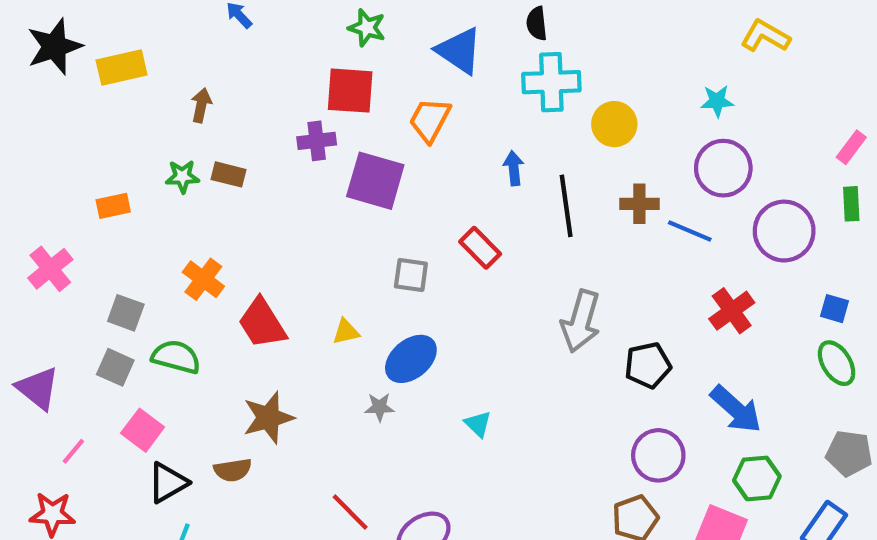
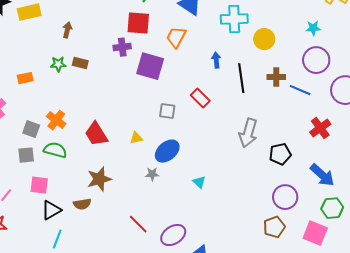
orange cross: (203, 279) -> (56, 120), moved
gray square: (115, 367) -> (26, 155), turned -30
pink square: (143, 430) -> (39, 185), turned -30

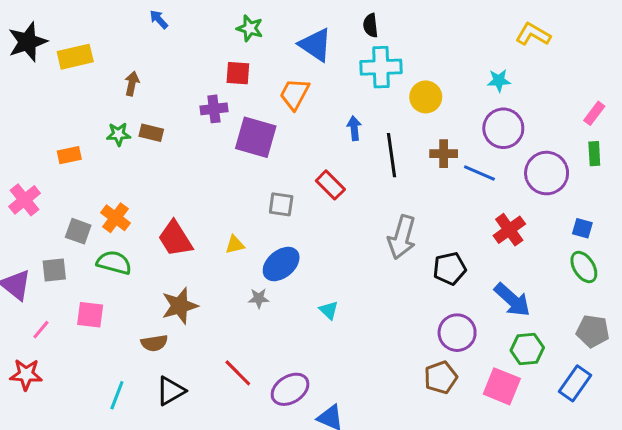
red square: (138, 23) -> (238, 73), size x0.7
gray square: (26, 155) -> (54, 270), moved
black triangle: (51, 210) -> (171, 391), moved

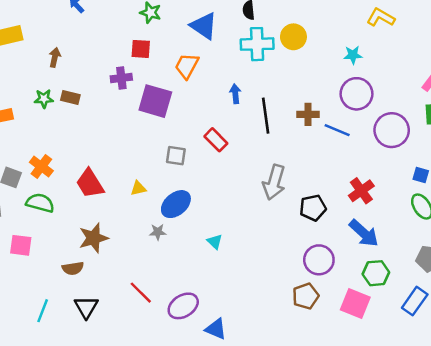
yellow circle: (426, 97) -> (293, 37), moved
red cross: (509, 230) -> (361, 191), moved
black triangle: (171, 391) -> (86, 307), turned -30

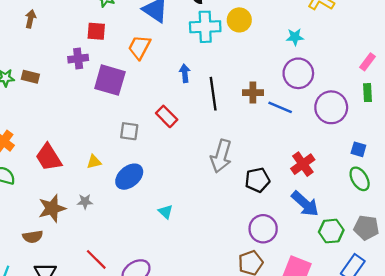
brown arrow: (55, 57) -> (30, 19), moved
gray star: (158, 232) -> (85, 202), moved
green hexagon: (376, 273) -> (331, 231), moved

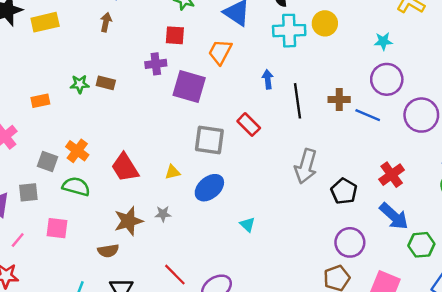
gray square: (129, 131) -> (209, 140), size x1.5
black pentagon: (257, 180) -> (344, 191), turned -30

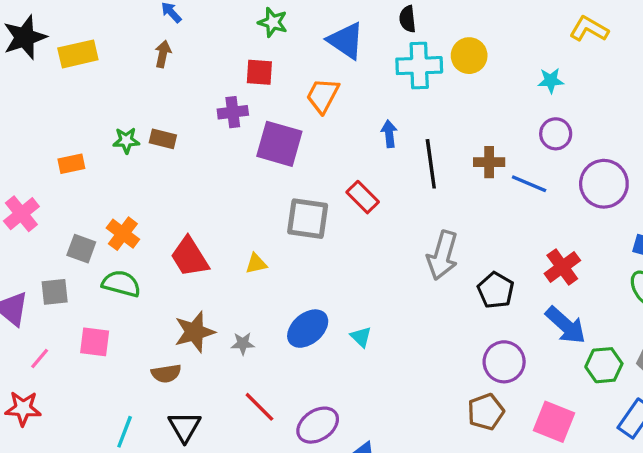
purple circle: (387, 79) -> (556, 134), size x0.7
blue ellipse: (209, 188) -> (308, 329), moved
gray star: (163, 214) -> (243, 344), moved

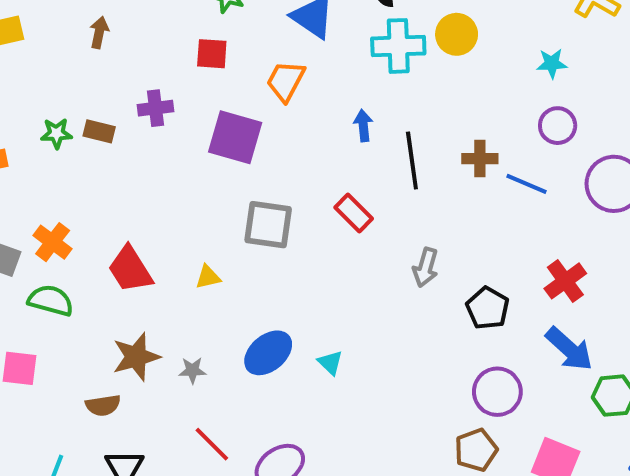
purple cross: (233, 112) -> (155, 108), moved
red rectangle: (363, 197) -> (354, 213), moved
gray arrow: (442, 255) -> (425, 267), size x0.7

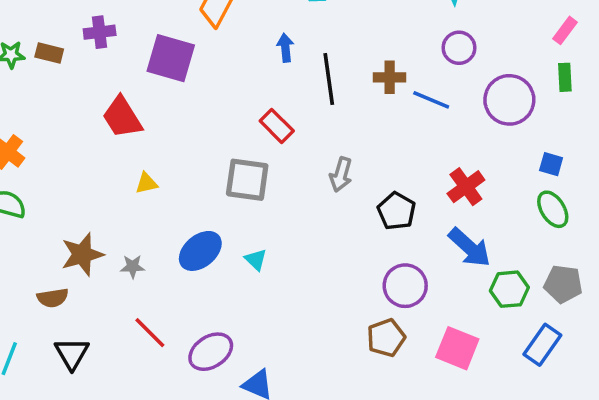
gray square: (268, 225) -> (247, 180), moved
red trapezoid: (130, 269) -> (122, 117), moved

